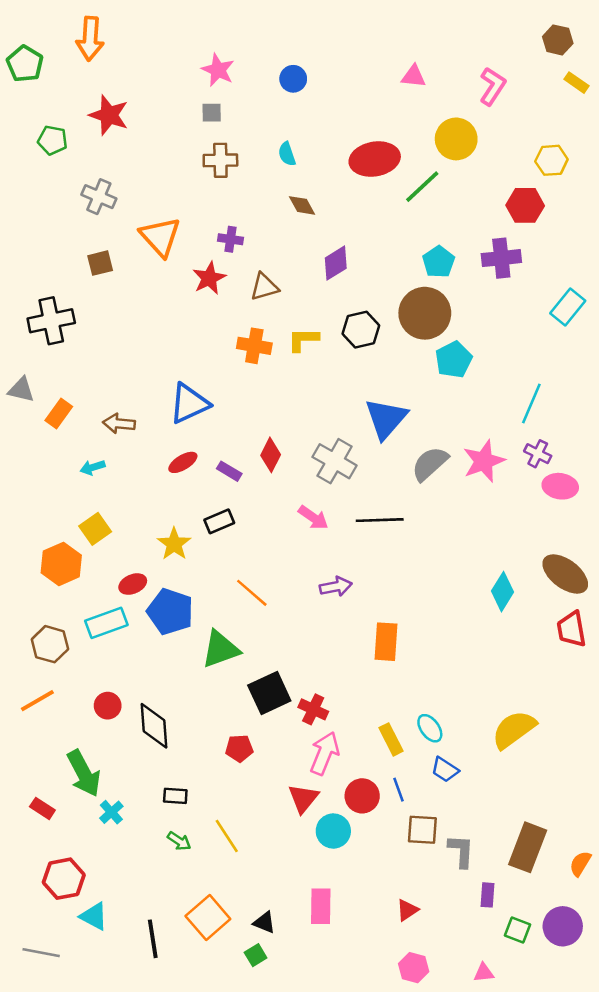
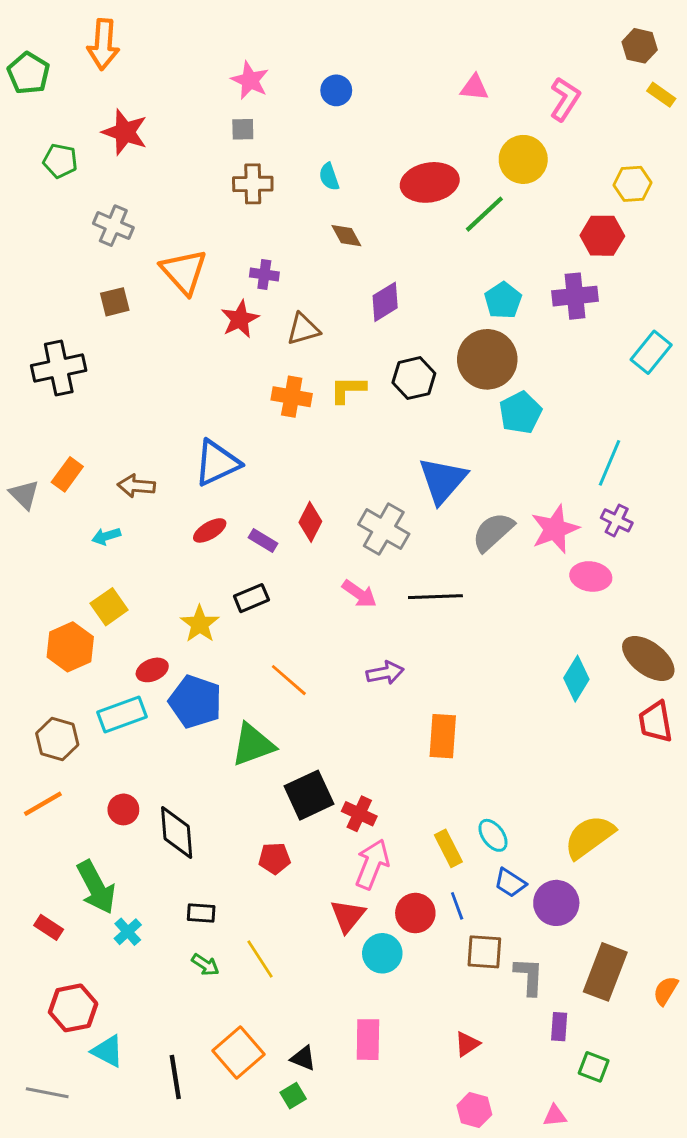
gray triangle: (21, 390) -> (24, 495), moved, turned 32
pink ellipse: (560, 486) -> (591, 576), moved
purple circle: (563, 926) -> (556, 903), moved

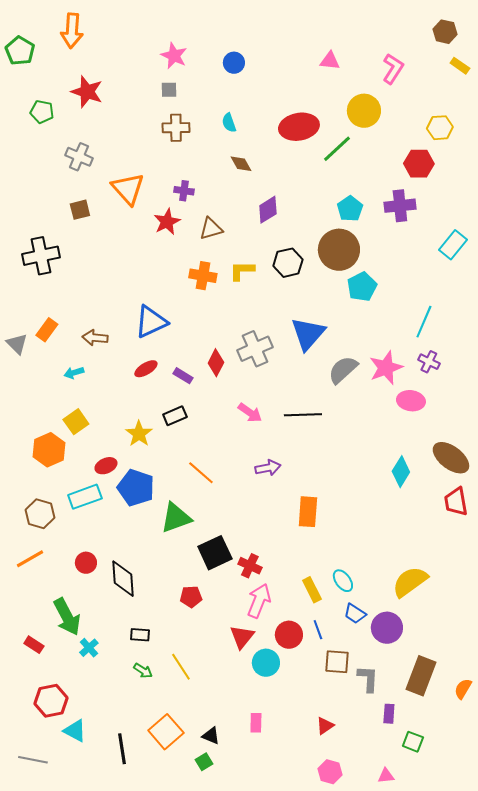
gray cross: (384, 529) -> (255, 349), moved, turned 36
pink rectangle: (368, 1040) -> (256, 723), size x0.7

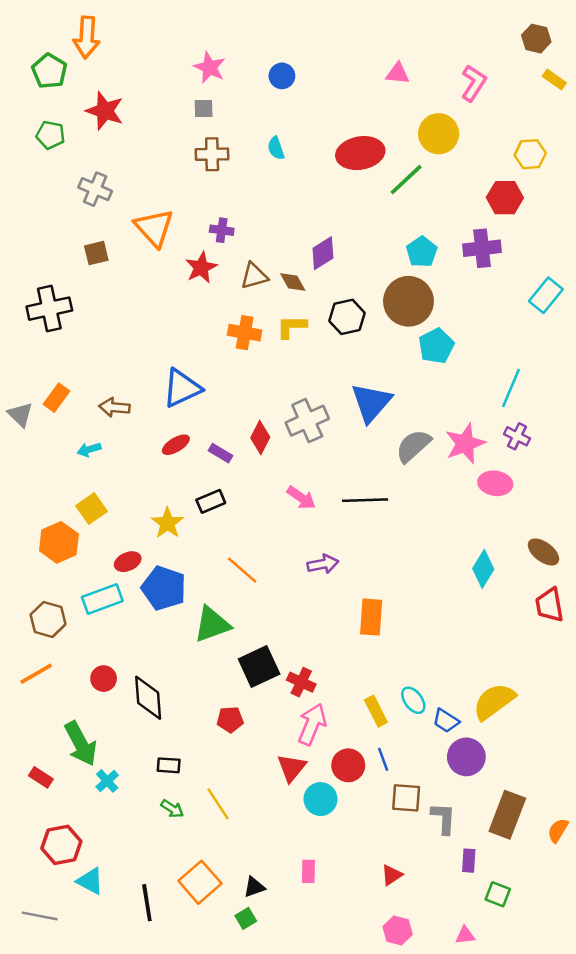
green pentagon: (20, 51) -> (49, 71), moved
brown diamond: (241, 164) -> (293, 282), moved
brown ellipse: (451, 458) -> (543, 552), size x0.7
blue trapezoid: (355, 614) -> (446, 721), moved
black triangle: (211, 736) -> (254, 887), turned -42

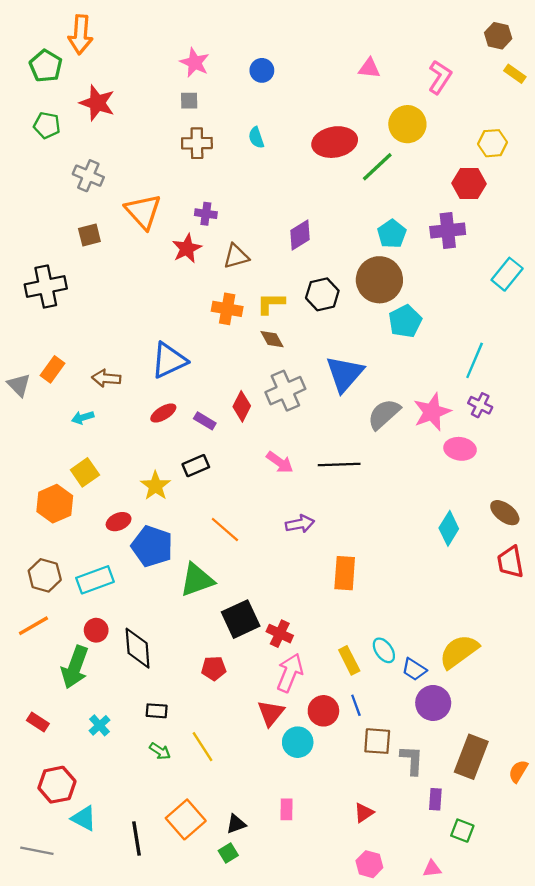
brown diamond: (293, 282) -> (272, 339), moved
cyan rectangle: (102, 599) -> (95, 580), moved
green arrow: (81, 744) -> (75, 667), moved, turned 48

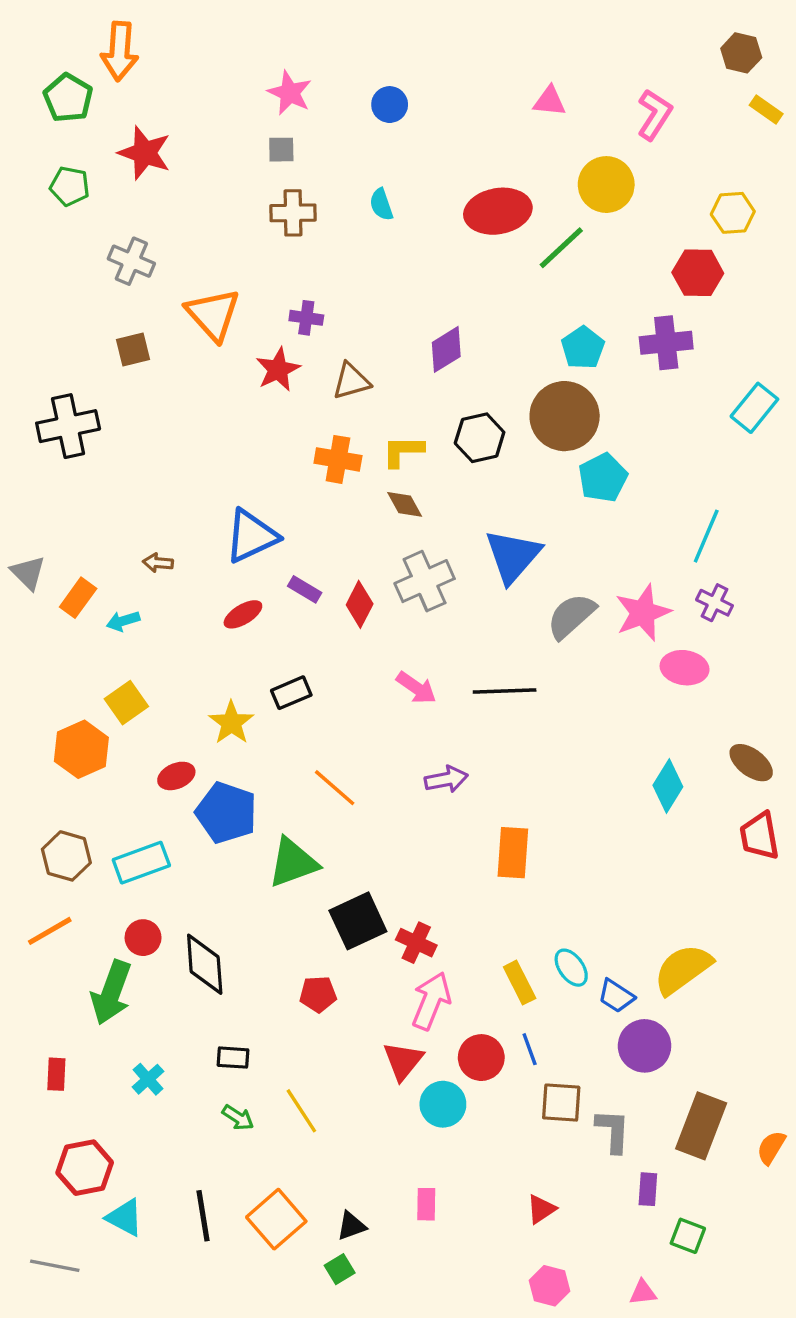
orange rectangle: (52, 369) -> (78, 598), moved
brown arrow: (106, 378) -> (158, 563), size x0.7
purple rectangle: (205, 421) -> (305, 589), moved
red rectangle: (38, 722) -> (56, 1074), turned 60
black line: (136, 838) -> (203, 1216), moved

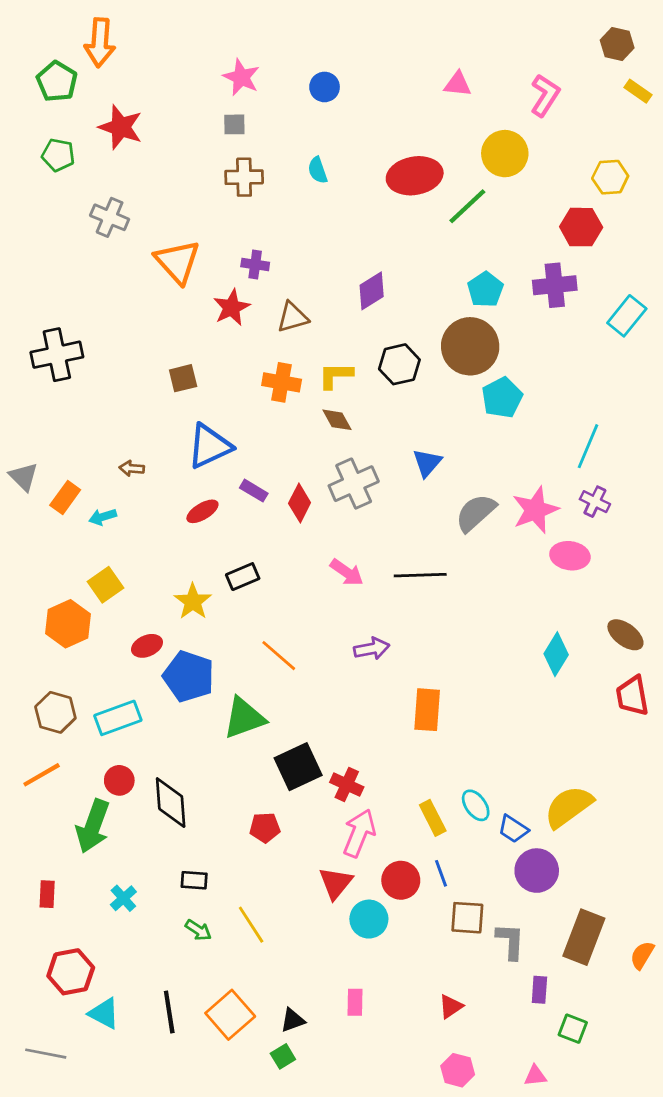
brown square: (133, 349) -> (183, 378), moved
cyan rectangle: (754, 408) -> (627, 316), moved
blue triangle: (513, 556) -> (427, 463), size x0.6

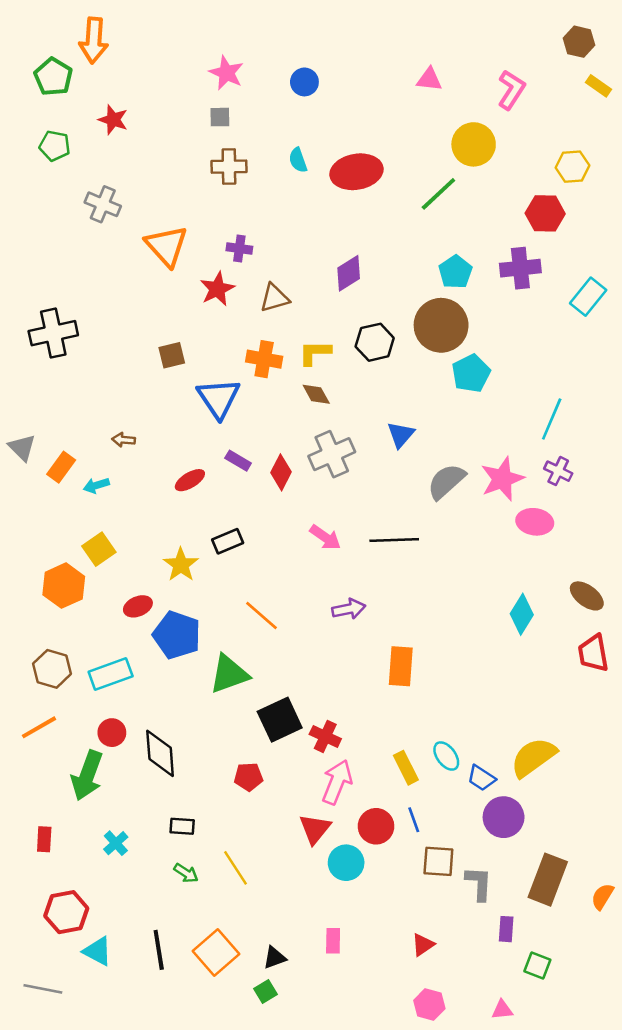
red star: (121, 127) -> (113, 120), size x0.7
red ellipse: (415, 176) -> (356, 172), moved
blue triangle: (209, 446) -> (219, 398), moved, turned -39

